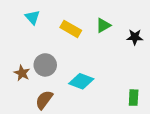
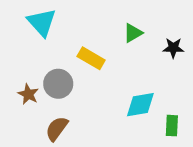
cyan triangle: (32, 17) -> (42, 22), size x1.5
yellow rectangle: (71, 29) -> (91, 58), moved
cyan diamond: (81, 81) -> (140, 105), moved, turned -30

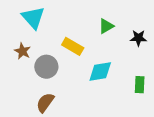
brown star: (28, 94) -> (22, 51), moved
cyan diamond: (140, 105) -> (100, 71), moved
green rectangle: (172, 126) -> (140, 85), moved

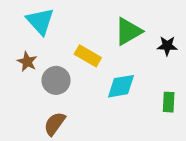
green triangle: (106, 26) -> (128, 31), size x1.5

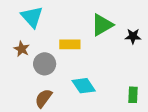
yellow rectangle: (88, 56) -> (70, 44), turned -30
cyan diamond: (121, 86) -> (84, 86), moved, turned 65
green rectangle: (169, 102) -> (133, 95), moved

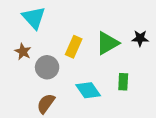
green triangle: (102, 25) -> (107, 43), moved
yellow rectangle: (70, 44) -> (74, 47), turned -66
green rectangle: (133, 95) -> (123, 82), moved

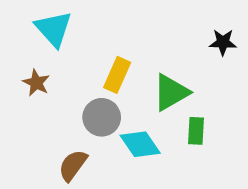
black star: (140, 38) -> (223, 42), moved
green triangle: (107, 43) -> (171, 92), moved
gray circle: (47, 67) -> (102, 117), moved

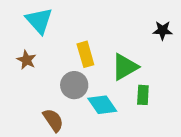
yellow rectangle: (117, 75) -> (85, 54), turned -40
brown semicircle: (73, 165) -> (53, 120), turned 110

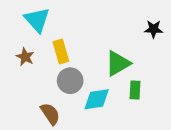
yellow rectangle: (85, 54) -> (61, 52), moved
cyan diamond: (102, 105) -> (97, 99), turned -64

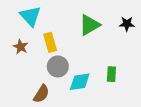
green triangle: (118, 63) -> (90, 25), moved
brown semicircle: (50, 114) -> (41, 94), turned 66

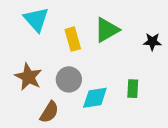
black star: (127, 24) -> (152, 42), moved
yellow rectangle: (50, 42) -> (73, 39), moved
brown star: (21, 47) -> (28, 77), moved, size x1.5

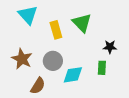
green triangle: (107, 30) -> (82, 23), turned -45
black star: (152, 42) -> (110, 47), moved

